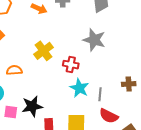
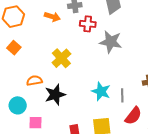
red cross: (71, 65) -> (88, 24), moved
black star: (32, 106) -> (55, 95), moved
red semicircle: (109, 116) -> (133, 116), turned -72

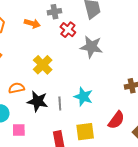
red cross: (88, 24) -> (68, 30), turned 35
black star: (55, 95) -> (38, 101), turned 30
gray line: (122, 95) -> (60, 104), moved

